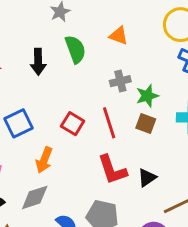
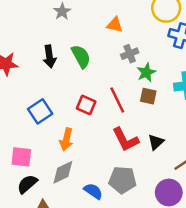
green semicircle: (75, 49) -> (81, 56), moved
gray cross: (120, 81) -> (130, 54), moved

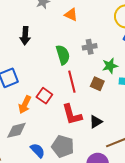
orange triangle: (115, 25) -> (71, 15), moved
green semicircle: (81, 56) -> (63, 55), moved
green star: (146, 72) -> (110, 66), moved
red square: (86, 105) -> (44, 96), moved

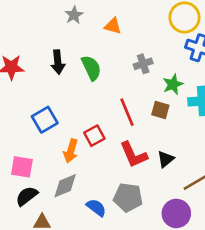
green semicircle: (63, 55) -> (91, 68), moved
red square: (44, 96) -> (94, 136), turned 35

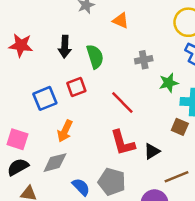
brown square: (160, 110) -> (180, 127), moved
red line: (127, 112) -> (122, 103), turned -30
red square: (94, 136) -> (76, 87), moved

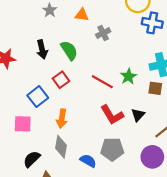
gray cross: (144, 60) -> (103, 33), moved
green star: (169, 83) -> (128, 76), moved
pink square: (17, 139) -> (23, 124), moved
gray diamond: (55, 163) -> (61, 147), turned -50

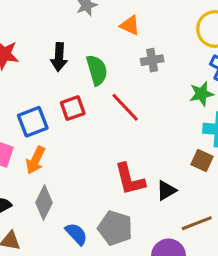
green star: (128, 76) -> (202, 94), moved
red line: (102, 82) -> (125, 107), moved
orange arrow: (62, 119) -> (35, 160), moved

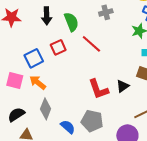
orange arrow: (35, 160) -> (38, 82), turned 108
black triangle: (166, 191) -> (123, 86), moved

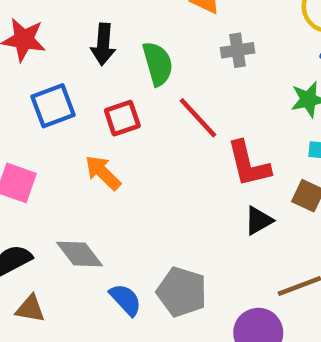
blue square: (34, 58) -> (53, 106), moved
orange arrow: (38, 82) -> (103, 173), moved
red L-shape: (98, 89) -> (248, 164), moved
gray diamond: (46, 109) -> (80, 254), turned -65

